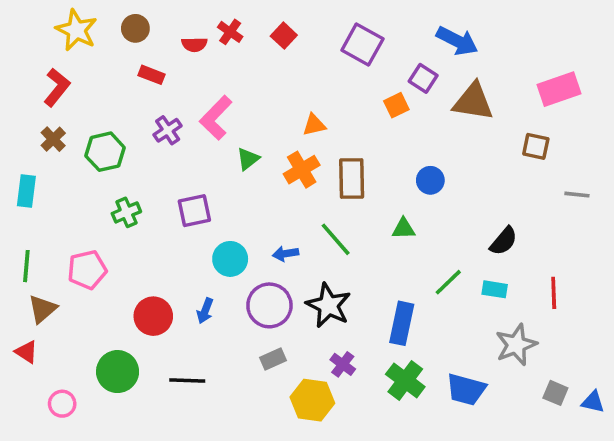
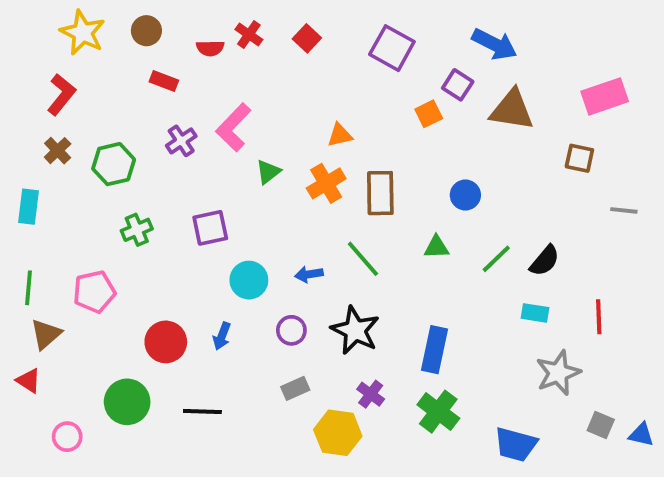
green line: (448, 282) -> (496, 259), moved
purple circle: (269, 305) -> (291, 330), size x0.6
blue trapezoid: (466, 389) -> (516, 444), moved

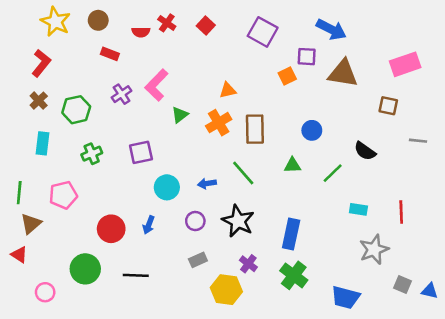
purple square: (458, 85) -> (307, 57), turned -30
cyan rectangle: (29, 207) -> (43, 143), moved
black semicircle: (545, 261) -> (365, 151), moved, turned 85

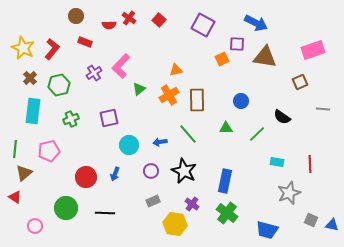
yellow star: (55, 22) -> (23, 48), moved
red L-shape: (41, 63) -> (52, 49), moved
brown square: (388, 106) -> (300, 82), turned -35
cyan rectangle: (43, 143) -> (33, 111), size x1.4

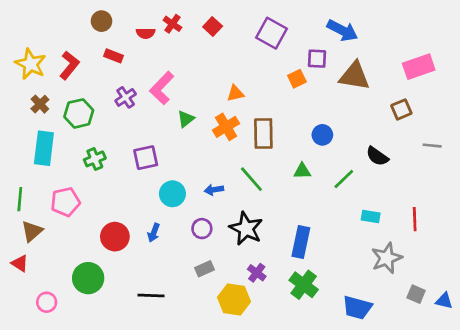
black line: (105, 213) -> (151, 296), moved

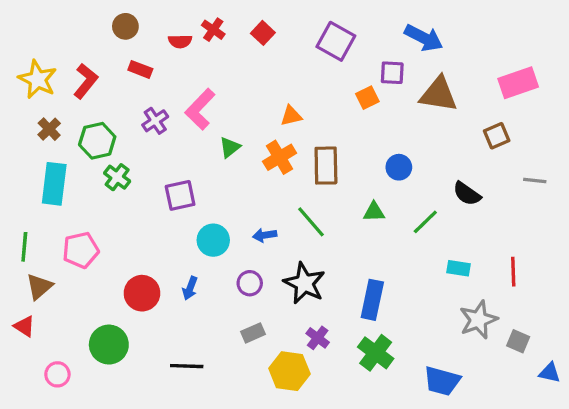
green cross: (95, 159) -> (117, 177), moved, turned -30
gray square: (416, 294) -> (518, 341), moved

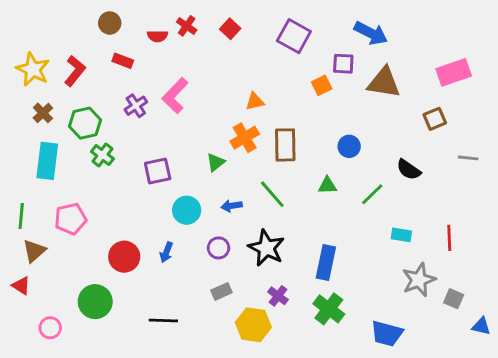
green triangle: (230, 147) -> (216, 162), moved

